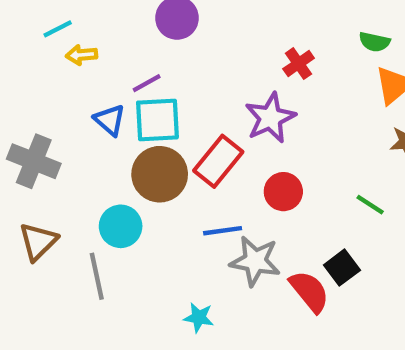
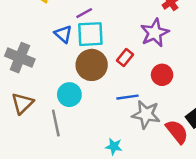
red rectangle: (218, 161) -> (125, 58), size x0.6

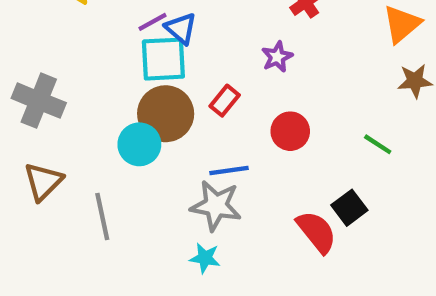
purple star: (155, 33) -> (277, 57), size x0.6
blue triangle: (63, 34) -> (181, 28), moved
cyan circle: (69, 95) -> (139, 144), moved
gray star: (146, 114) -> (216, 206), moved

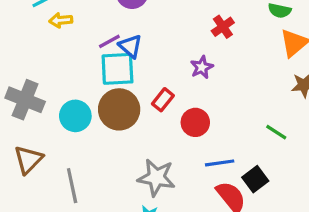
red circle: (290, 131) -> (195, 122), moved
cyan circle: (139, 144) -> (75, 116), moved
blue line: (229, 171) -> (220, 163), moved

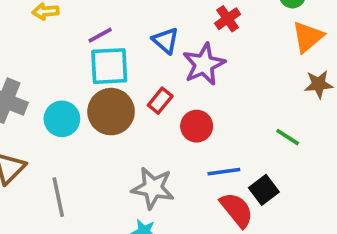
blue triangle: (130, 46) -> (166, 41), moved
purple star: (202, 67) -> (204, 64), size x1.6

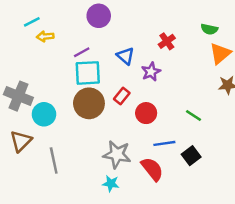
purple star: (204, 64) -> (151, 72), size x0.7
cyan circle: (62, 119) -> (44, 114), moved
green line: (288, 137) -> (194, 115), moved
red semicircle: (237, 210) -> (152, 169), moved

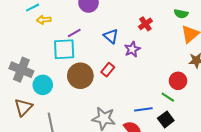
cyan square: (88, 73) -> (64, 49), moved
red circle: (146, 113) -> (178, 81), moved
green line: (194, 115) -> (168, 97), moved

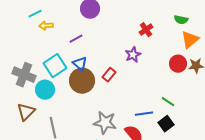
blue triangle: (111, 36) -> (80, 64), moved
cyan square: (64, 49) -> (55, 66), moved, turned -30
red circle: (178, 81) -> (178, 64), moved

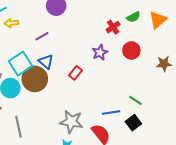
green semicircle: (181, 20) -> (133, 17), moved, turned -40
orange triangle: (190, 40) -> (158, 20), moved
red circle: (178, 64) -> (131, 50), moved
brown circle: (82, 81) -> (35, 79), moved

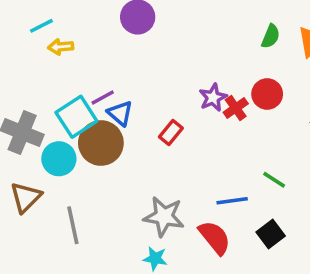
green semicircle: (133, 17) -> (271, 36), turned -40
red cross: (113, 27) -> (236, 108), moved
purple line: (42, 36) -> (103, 98), moved
black square: (133, 123) -> (271, 234), moved

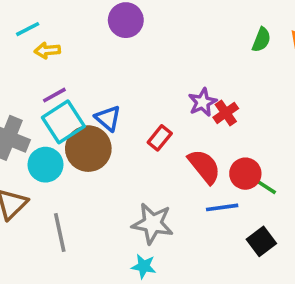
red circle: (267, 94) -> (245, 174), moved
purple line: (103, 98) -> (54, 95), moved
red semicircle: (215, 238) -> (204, 166), moved

